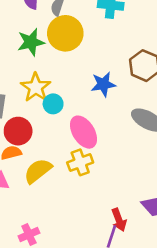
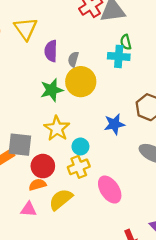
cyan circle: (53, 104) -> (80, 147), moved
pink ellipse: (84, 132) -> (110, 190), moved
yellow cross: (80, 162) -> (79, 167), moved

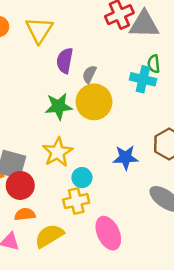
red circle: (43, 166) -> (20, 185), moved

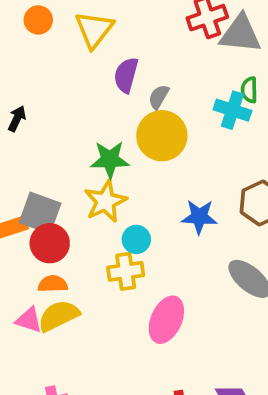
green star: (59, 106) -> (110, 160), moved
pink ellipse: (108, 233) -> (166, 320), turned 44
yellow semicircle: (49, 236) -> (59, 316), moved

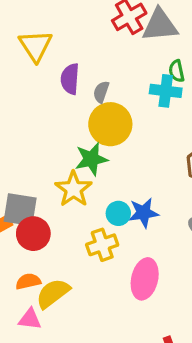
green star: (110, 160) -> (91, 159), moved
blue star: (199, 217) -> (143, 213), moved
cyan circle: (136, 239) -> (118, 213), moved
orange semicircle: (53, 284) -> (28, 281), moved
pink triangle: (29, 320) -> (30, 319), moved

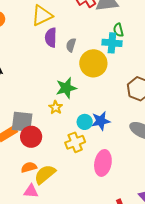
yellow triangle: (36, 46) -> (42, 15), moved, turned 40
yellow circle: (110, 124) -> (93, 63), moved
yellow star: (74, 189) -> (56, 107), size x0.6

